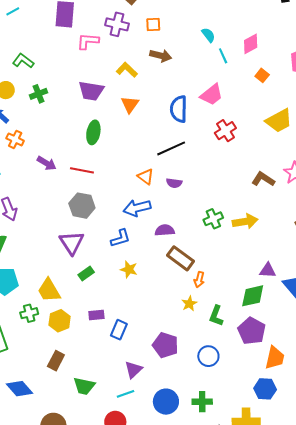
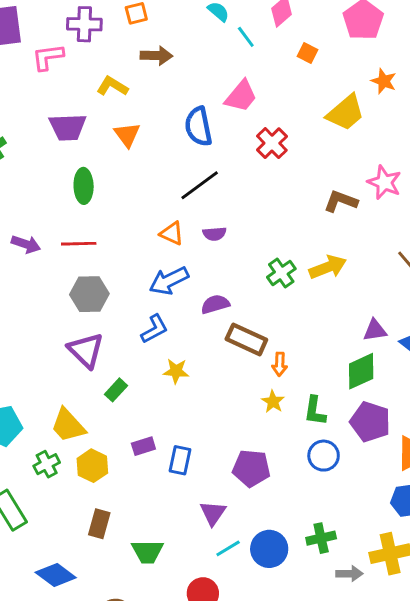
blue circle: (208, 356) -> (324, 456), moved
cyan line: (126, 394) -> (228, 548), moved

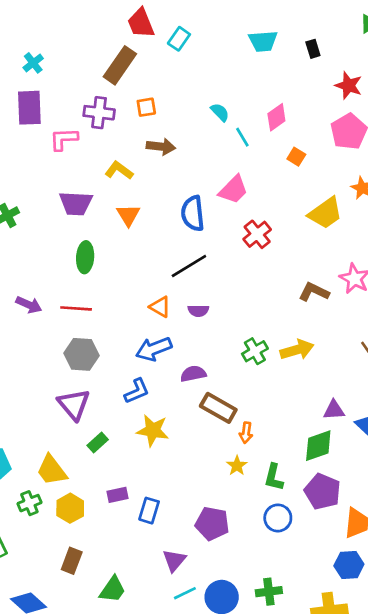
yellow star: (176, 371) -> (153, 430), size x1.4
green trapezoid: (147, 552) -> (113, 590), turned -60

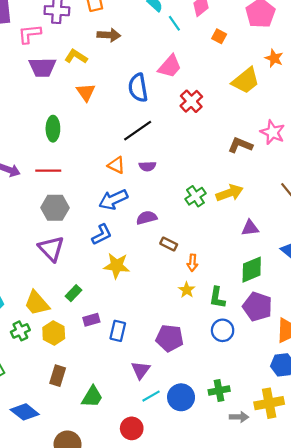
purple trapezoid: (76, 203) -> (42, 67), moved
brown rectangle: (218, 408) -> (169, 244), size x0.6
purple triangle: (334, 410) -> (250, 228), moved
green rectangle: (98, 442) -> (74, 293), moved

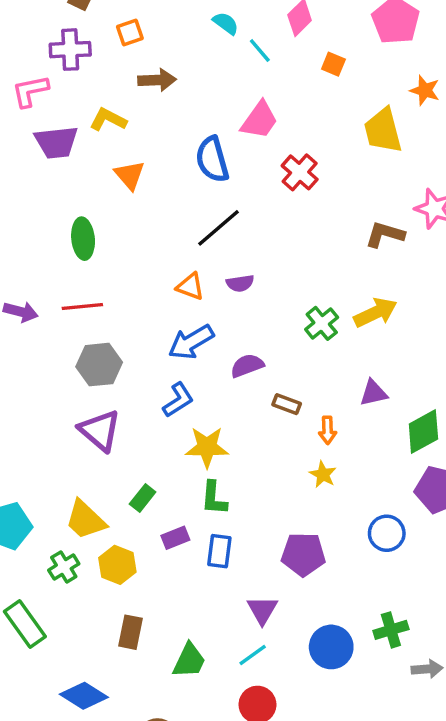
yellow trapezoid: (246, 81) -> (383, 131), turned 120
purple triangle: (250, 228) -> (373, 393), moved
green L-shape: (217, 298) -> (214, 498), moved
cyan line: (151, 396) -> (253, 655), moved

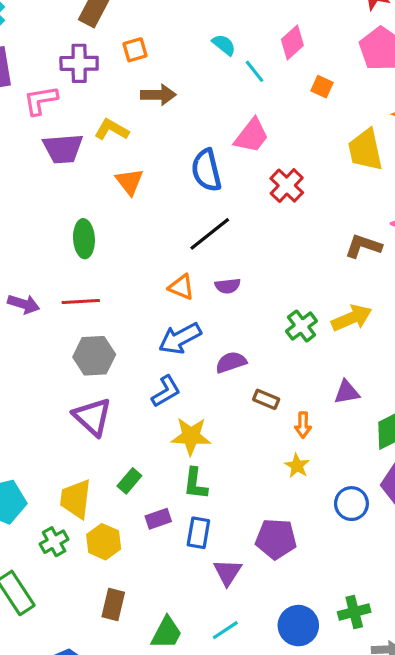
yellow trapezoid: (85, 520) -> (76, 499), turned 51
blue circle: (387, 533) -> (351, 504), moved
purple triangle: (262, 610) -> (227, 572), moved

